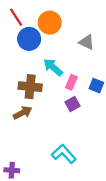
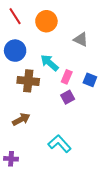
blue circle: (29, 39) -> (15, 51), moved
brown arrow: (23, 113) -> (21, 119), moved

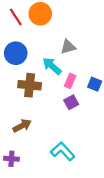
orange circle: (46, 21) -> (40, 14), moved
gray triangle: (81, 39) -> (68, 47), moved, turned -42
purple cross: (11, 159) -> (11, 159), moved

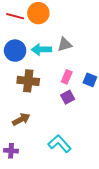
red line: (16, 17) -> (15, 16), turned -42
cyan arrow: (52, 66) -> (41, 50), moved, turned -42

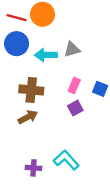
blue circle: (15, 51) -> (17, 44), moved
brown arrow: (21, 119) -> (28, 117), moved
purple cross: (11, 151) -> (33, 168), moved

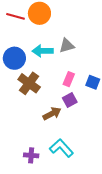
blue circle: (17, 44) -> (14, 58), moved
brown cross: (31, 90) -> (29, 83), turned 30
brown arrow: (28, 117) -> (52, 114), moved

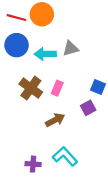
blue circle: (14, 58) -> (17, 45), moved
pink rectangle: (69, 79) -> (57, 88), moved
purple square: (70, 100) -> (88, 108), moved

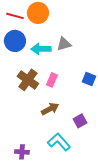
purple square: (88, 108) -> (80, 121), moved
purple cross: (33, 164) -> (22, 152), moved

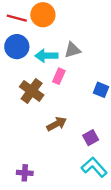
pink rectangle: (52, 80) -> (59, 76), moved
cyan L-shape: (59, 142) -> (94, 167), moved

